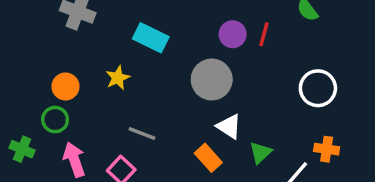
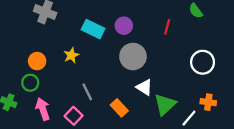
purple circle: (233, 34) -> (124, 26), moved
gray line: (142, 133) -> (87, 92), turned 42
green triangle: (260, 153) -> (165, 104), size x1.5
orange rectangle: (208, 158) -> (119, 108), moved

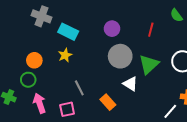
cyan rectangle: (93, 29) -> (68, 32), moved
green triangle: (165, 104) -> (149, 64), moved
pink square: (74, 116) -> (67, 109), turned 35

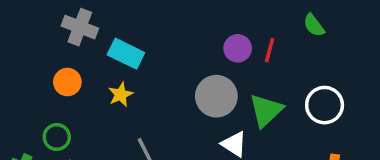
purple circle: (112, 29) -> (238, 48), moved
orange circle: (34, 60) -> (67, 82), moved

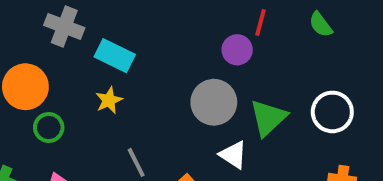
red line: (270, 50) -> (260, 23), moved
orange circle: (67, 82) -> (25, 87), moved, size x1.5
green circle: (57, 137) -> (49, 128), moved

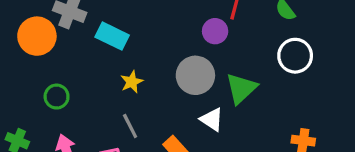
orange circle: (25, 87) -> (37, 36), moved
yellow star: (109, 100) -> (132, 82), moved
white circle: (332, 112) -> (295, 56), moved

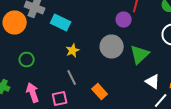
white triangle: (212, 119) -> (153, 82), moved

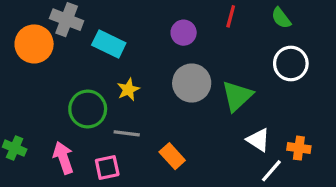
purple circle: (124, 20) -> (184, 33), moved
green circle: (27, 60) -> (88, 109), moved, size x1.5
gray line: (72, 78) -> (127, 133), turned -56

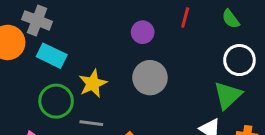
cyan rectangle: (109, 44) -> (52, 56), moved
yellow star: (128, 90) -> (93, 84), size x1.4
green triangle: (237, 96) -> (228, 95), moved

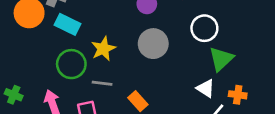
white circle: (239, 60) -> (204, 28), moved

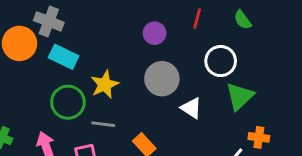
white triangle: (206, 88) -> (191, 108), moved

